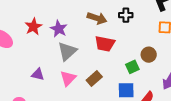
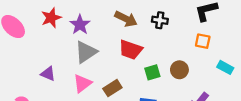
green square: (132, 67) -> (152, 72), moved

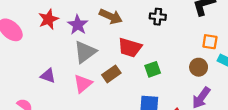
brown arrow: (126, 19) -> (111, 16), moved
orange square: (203, 41) -> (210, 42), moved
brown circle: (179, 70) -> (199, 67), moved
brown rectangle: (112, 88) -> (111, 74), moved

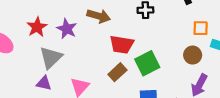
gray triangle: (85, 52) -> (51, 58), moved
green square: (153, 69) -> (147, 63), size x1.5
brown rectangle: (111, 74) -> (117, 72), moved

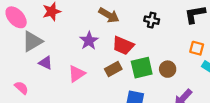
purple star: (67, 29) -> (89, 41), moved
brown circle: (193, 55) -> (168, 69), moved
gray triangle: (51, 58) -> (32, 41), moved

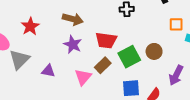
brown arrow: (109, 15) -> (73, 19), moved
purple triangle: (46, 63) -> (48, 71), moved
pink triangle: (77, 74) -> (83, 77), moved

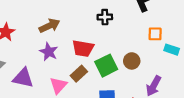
brown arrow: (73, 19) -> (49, 26), turned -42
purple triangle: (48, 71) -> (23, 78), size x1.5

